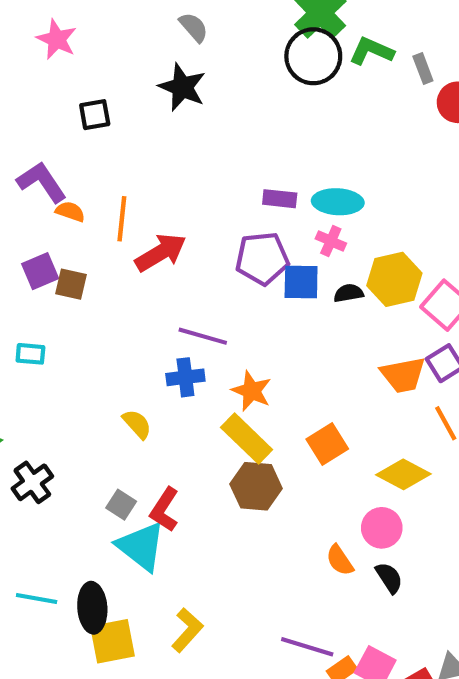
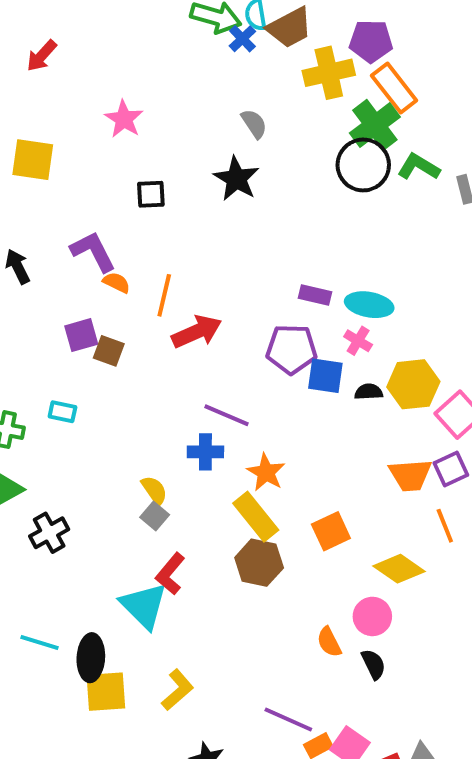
gray square: (121, 505) -> (155, 516), moved

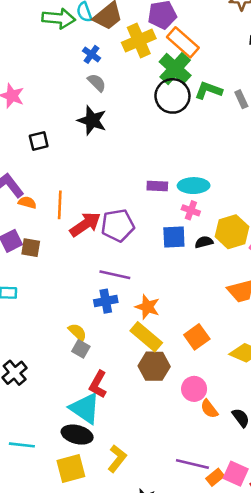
blue cross: (242, 39) -> (92, 54), moved
purple pentagon: (291, 349) -> (118, 225), moved
pink circle: (372, 616) -> (194, 389), moved
black ellipse: (91, 658) -> (77, 435), moved, turned -68

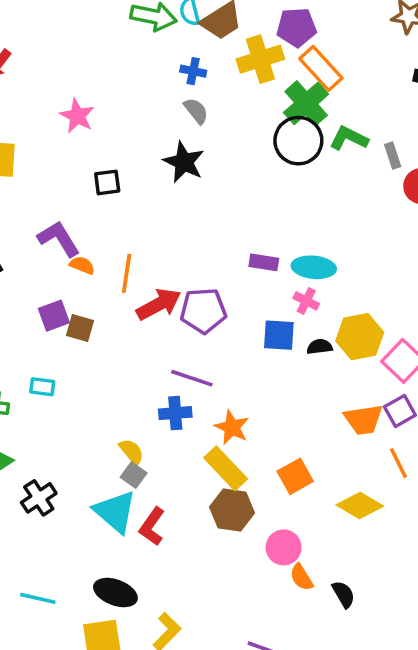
blue cross: (92, 54) -> (193, 71), turned -30
cyan triangle: (85, 408) -> (115, 512), moved

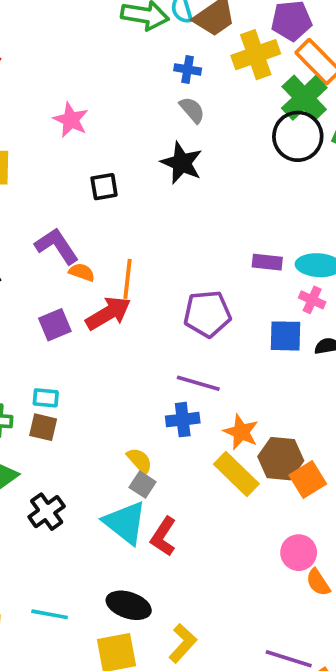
red arrow: (159, 304) -> (108, 313), moved
brown square: (80, 328) -> (43, 427), moved
brown hexagon: (232, 510) -> (281, 459), moved

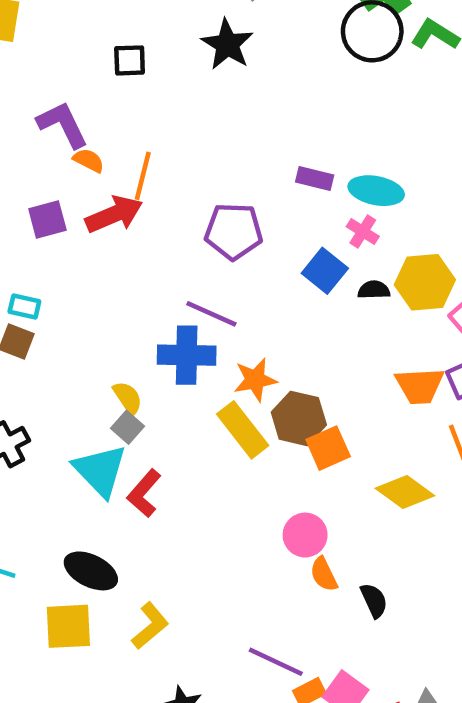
blue square: (286, 336) -> (325, 271), turned 30
blue cross: (183, 420) -> (187, 355), size x1.4
orange star: (241, 432) -> (255, 380), turned 30

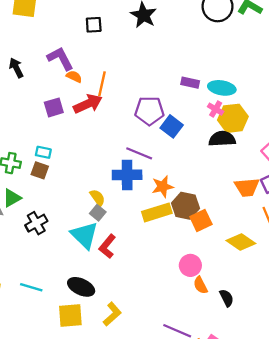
blue square: (325, 271) -> (172, 126), moved
yellow hexagon: (425, 282) -> (233, 118), moved
black semicircle: (374, 290) -> (222, 139), size x1.6
yellow rectangle: (243, 430) -> (157, 212), turned -68

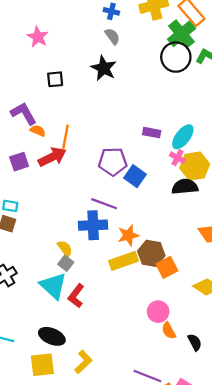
cyan ellipse: (222, 88) -> (183, 137), turned -60

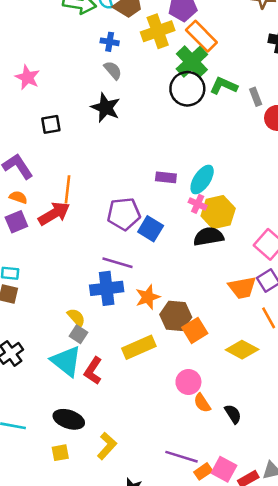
orange semicircle: (38, 131) -> (18, 197), moved
yellow rectangle: (123, 261) -> (139, 347), moved
yellow square: (42, 365) -> (60, 453), size x0.6

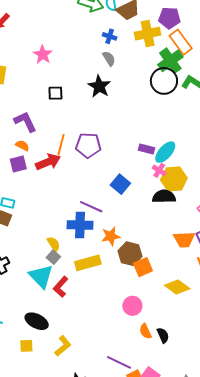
purple rectangle: (166, 177) -> (147, 149), moved
purple pentagon: (124, 214) -> (88, 145), moved
yellow rectangle: (139, 347) -> (88, 263), moved
orange semicircle: (202, 403) -> (145, 331), moved

